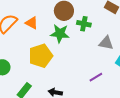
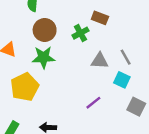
green cross: (84, 24) -> (80, 33), moved, turned -32

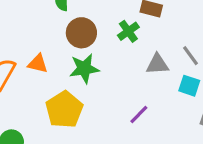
purple line: (93, 103) -> (139, 114), moved

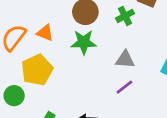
gray triangle: (157, 64) -> (125, 59), moved
yellow pentagon: (64, 110) -> (37, 70), moved

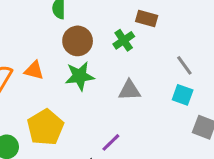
yellow pentagon: (37, 70) -> (45, 127), moved
purple line: (124, 87) -> (111, 142), moved

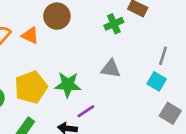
brown circle: (78, 41) -> (57, 16), moved
gray line: (184, 65) -> (163, 56), turned 42
green star: (80, 76) -> (68, 85), moved

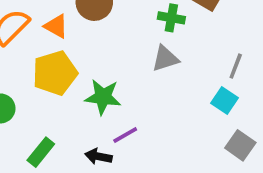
green cross: (114, 24) -> (171, 18), turned 30
gray triangle: (111, 69) -> (165, 59), moved, turned -30
yellow pentagon: (31, 87) -> (55, 73), moved

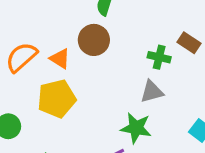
green star: (103, 97) -> (136, 128), moved

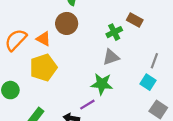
green cross: (159, 57) -> (114, 32), turned -35

